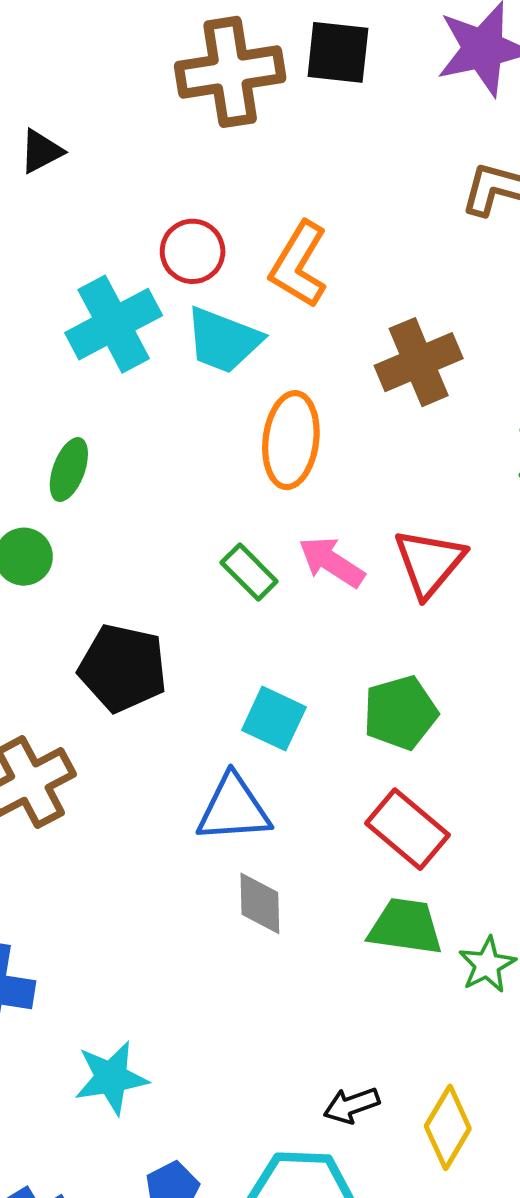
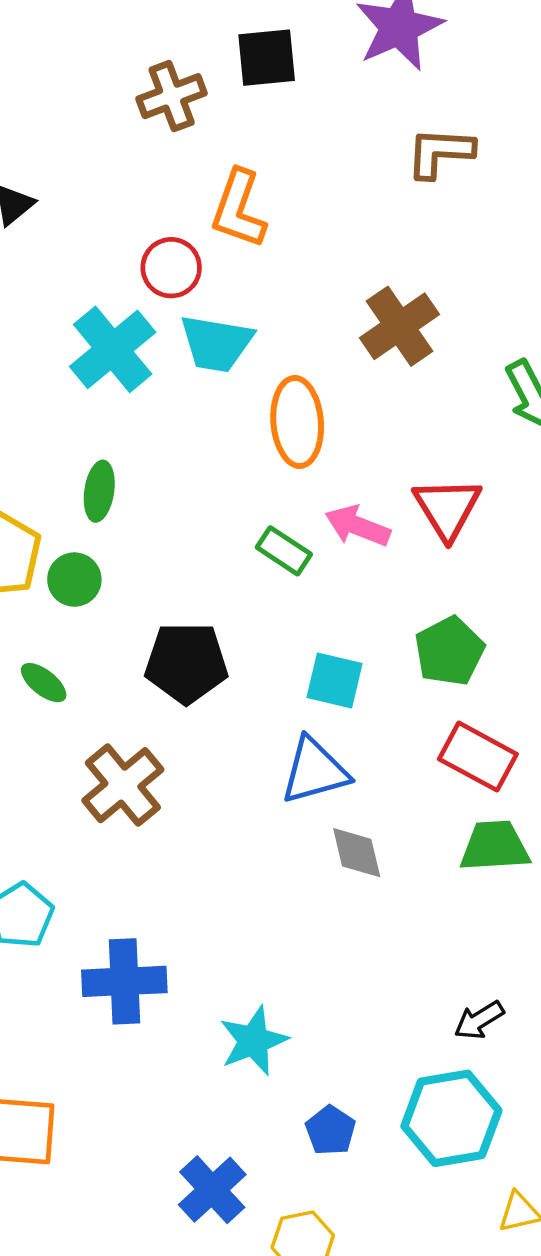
brown cross: (230, 72) -> (172, 96), size x0.7
orange L-shape: (299, 265) -> (239, 209), moved

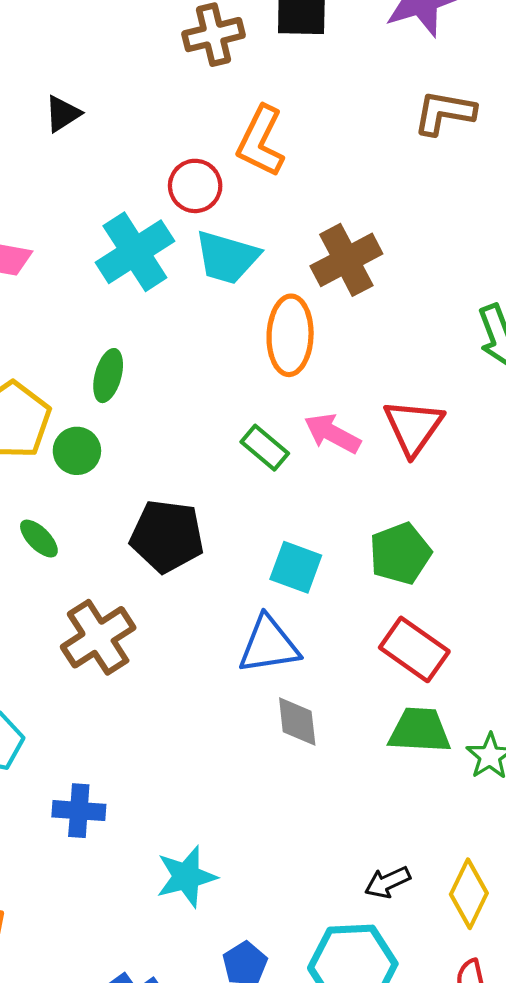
brown cross: (400, 326) -> (346, 260), moved
blue cross: (124, 981) -> (79, 811), size x0.7

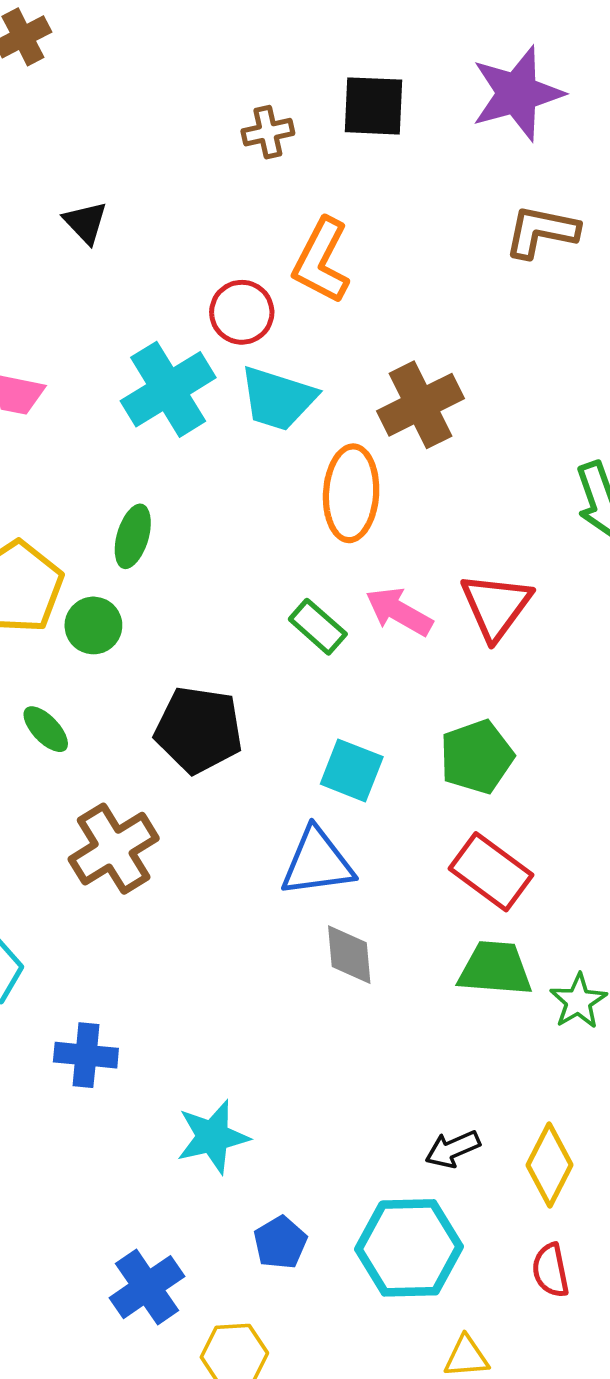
brown cross: (214, 35) -> (268, 132), size x0.7
black triangle: (63, 114) -> (85, 222), turned -42

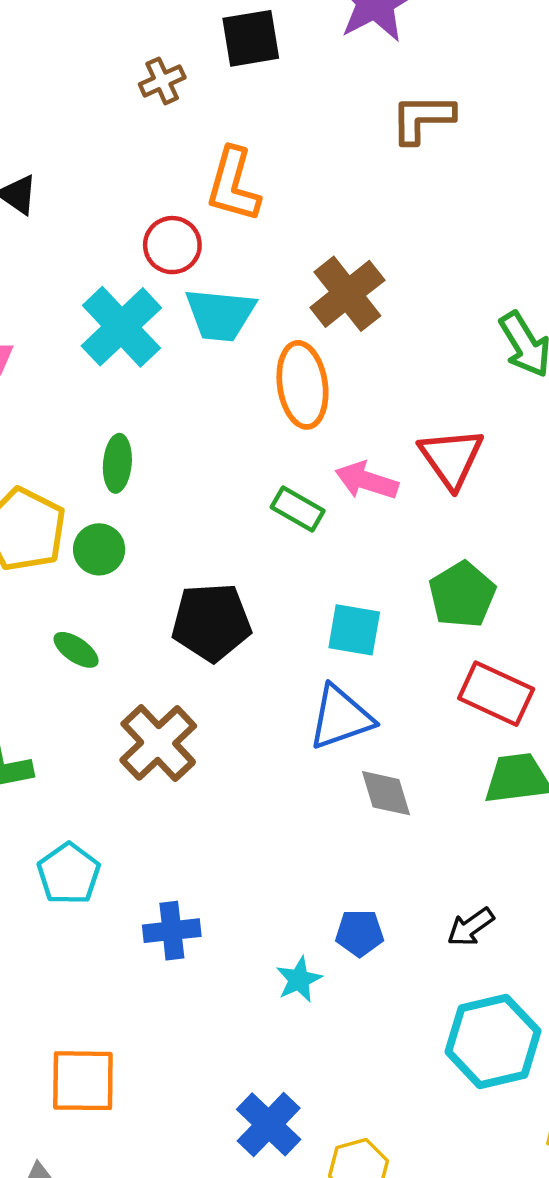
cyan star: (213, 1137) -> (299, 980), size x0.7
black arrow: (453, 1149) -> (471, 927), moved
blue pentagon: (280, 1243) -> (360, 933), moved, turned -30

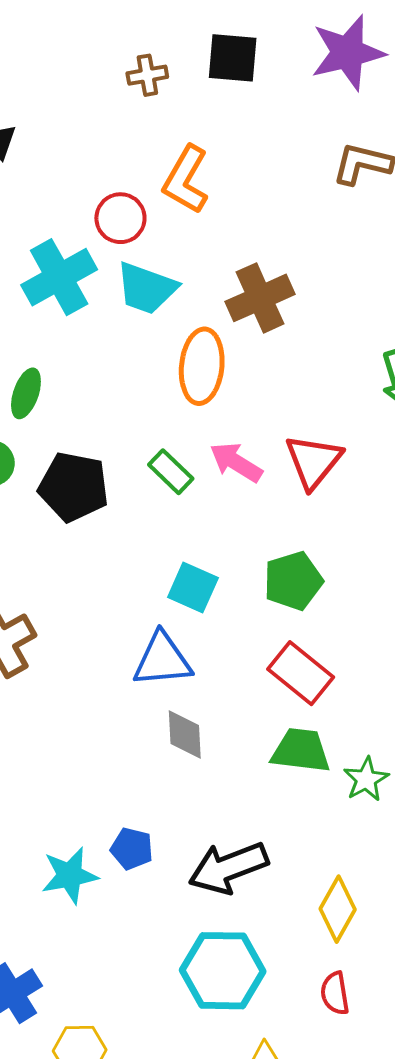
black pentagon: (211, 622) -> (74, 487), moved
black arrow: (471, 927) -> (228, 868), size x1.8
cyan star: (299, 980) -> (70, 875), size x1.4

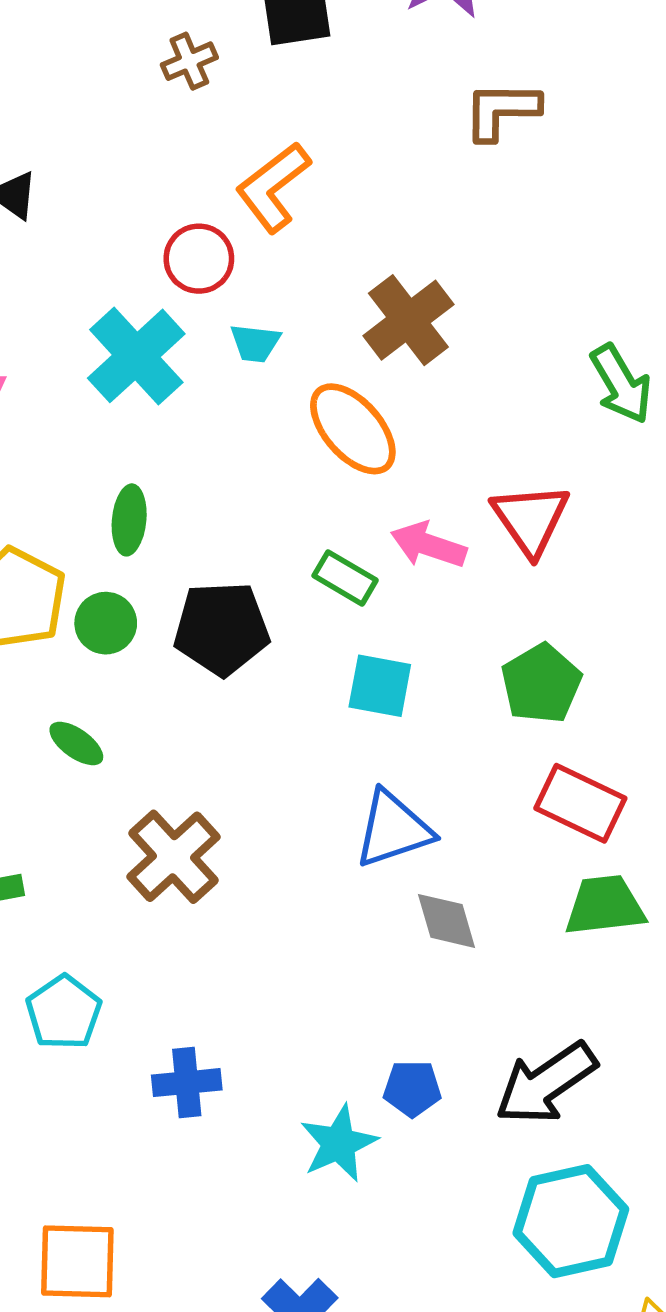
orange L-shape: (186, 180) -> (273, 187), turned 36
cyan trapezoid: (146, 288) -> (255, 343), size x0.6
orange ellipse: (202, 366) -> (353, 429), turned -34
cyan square: (193, 588) -> (380, 686), moved

